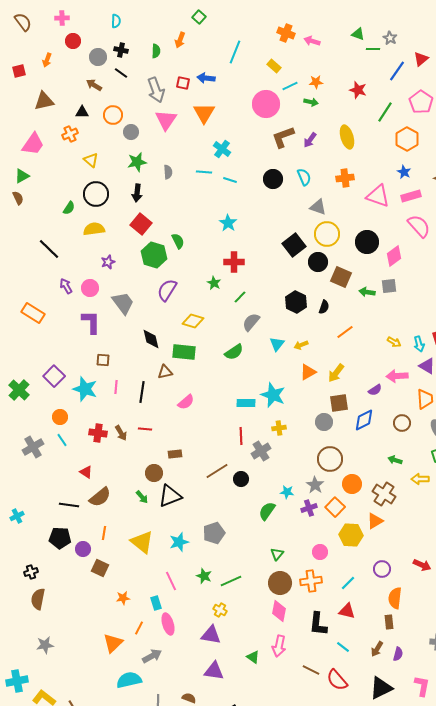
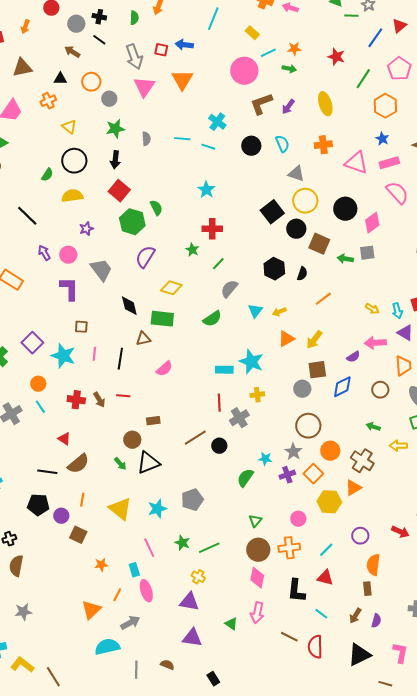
cyan cross: (222, 149) -> (217, 122), moved
red semicircle: (337, 680) -> (315, 647), turned 40

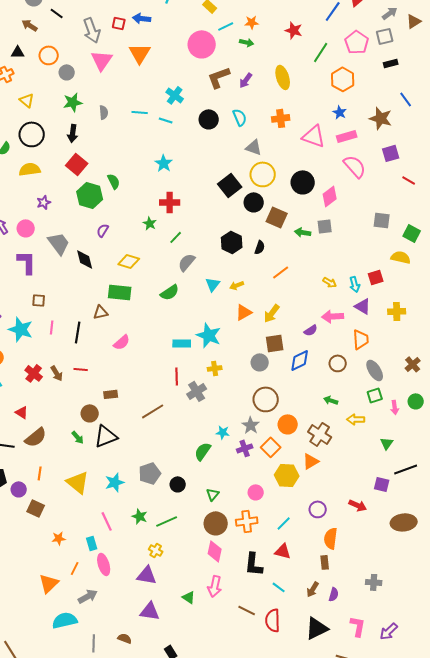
purple semicircle: (145, 257) -> (103, 230), size x0.6
black diamond: (129, 306) -> (85, 259), moved
red cross: (76, 400) -> (34, 373), turned 30
black circle: (219, 446) -> (178, 484), moved

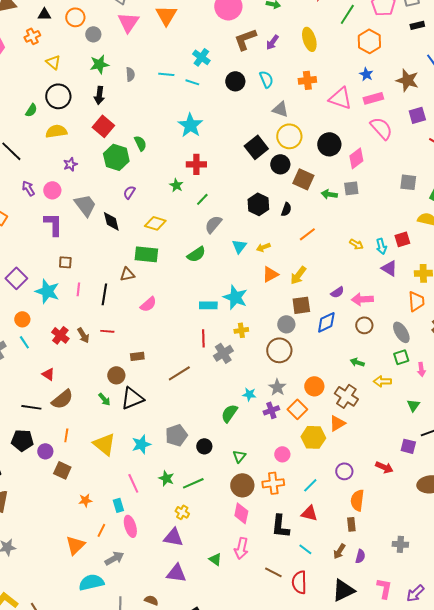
cyan star: (164, 163) -> (190, 125), size x1.4
pink arrow: (333, 316) -> (362, 299), moved
orange trapezoid: (361, 339) -> (416, 301), moved
brown circle: (266, 399) -> (279, 350), moved

